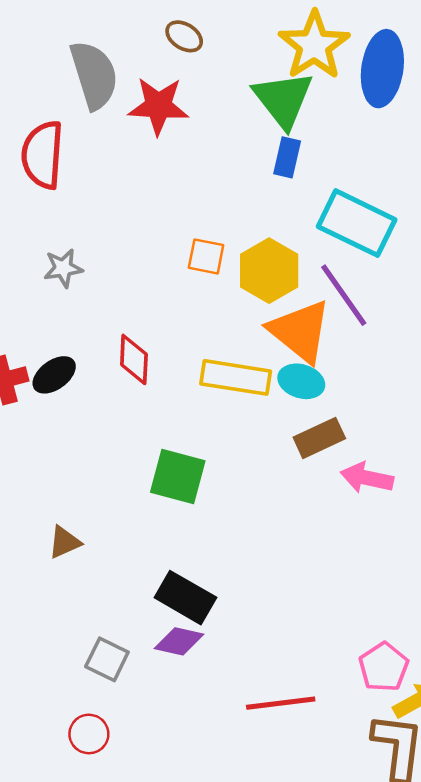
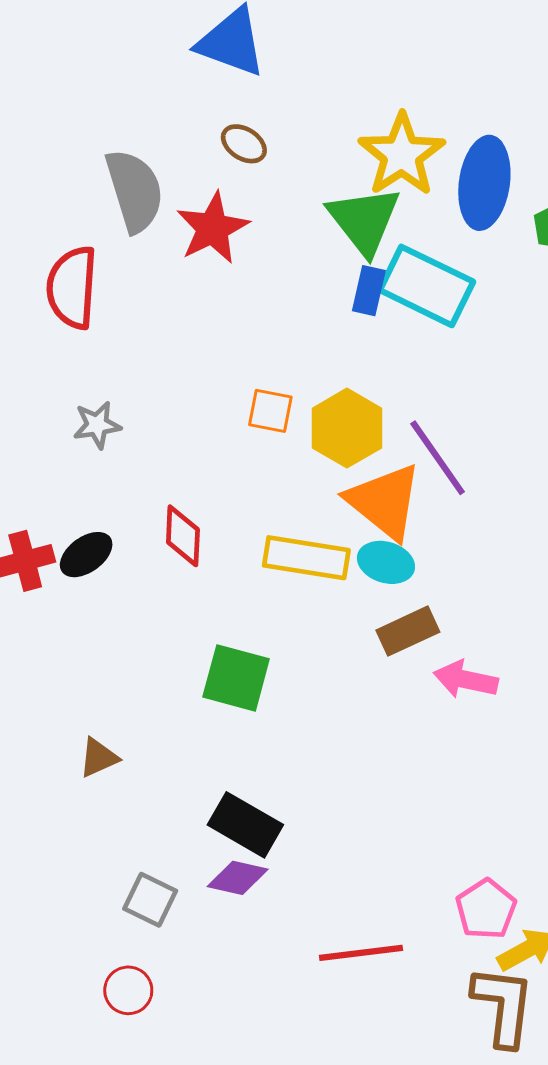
red star: (158, 106) -> (213, 228), turned -30
cyan rectangle: (357, 223) -> (427, 286), moved

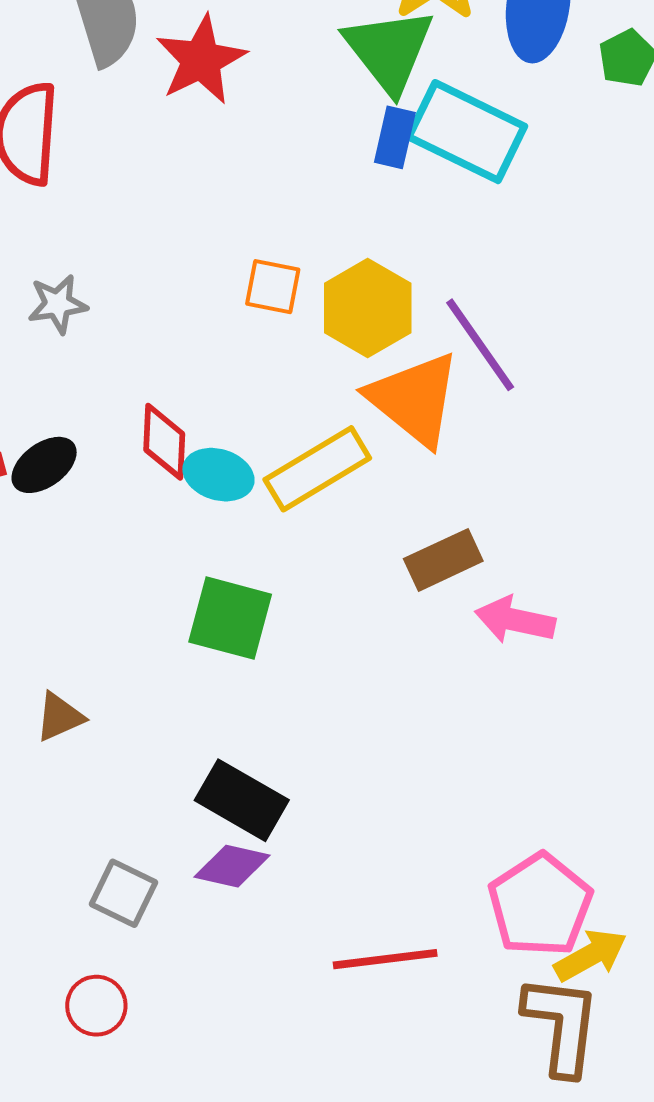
yellow rectangle: (306, 558) -> (317, 469), turned -40
cyan ellipse: (386, 562) -> (218, 475), moved
pink pentagon: (486, 909) -> (540, 905), size x1.4

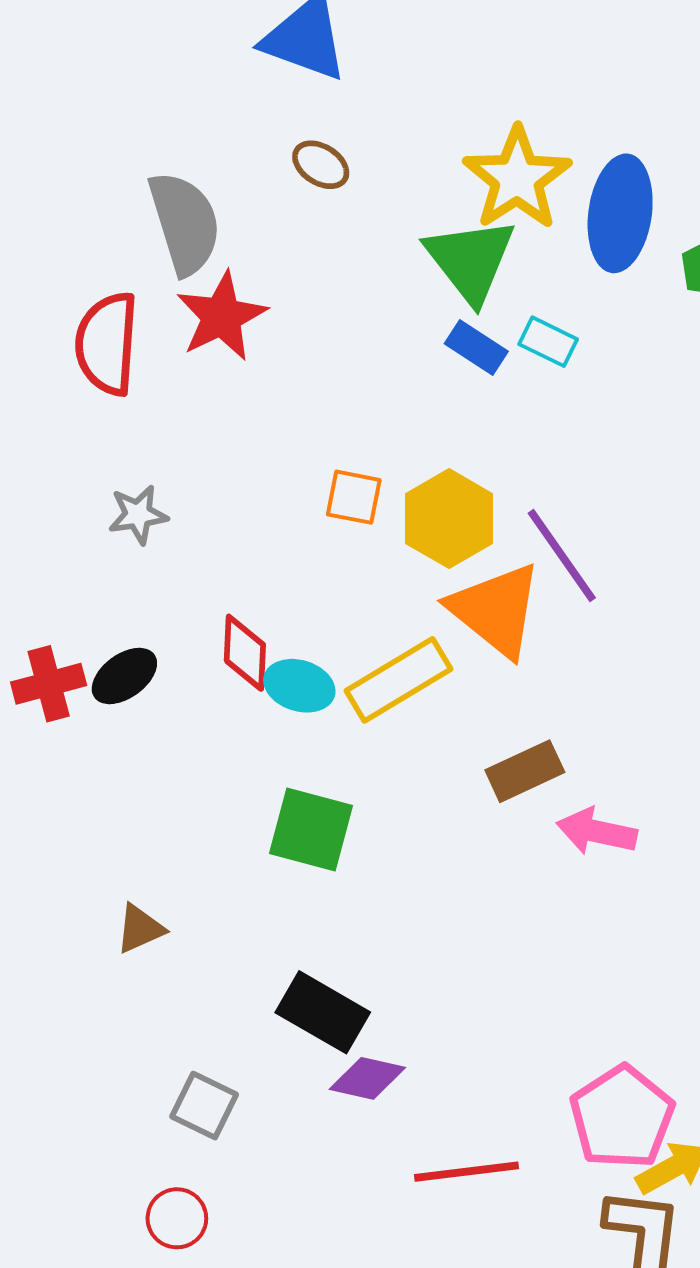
red star: (201, 60) -> (222, 316), moved
cyan rectangle: (467, 132) -> (548, 342), size x0.5
blue rectangle: (395, 137) -> (476, 347), turned -70
purple diamond: (232, 866) -> (367, 1078), moved

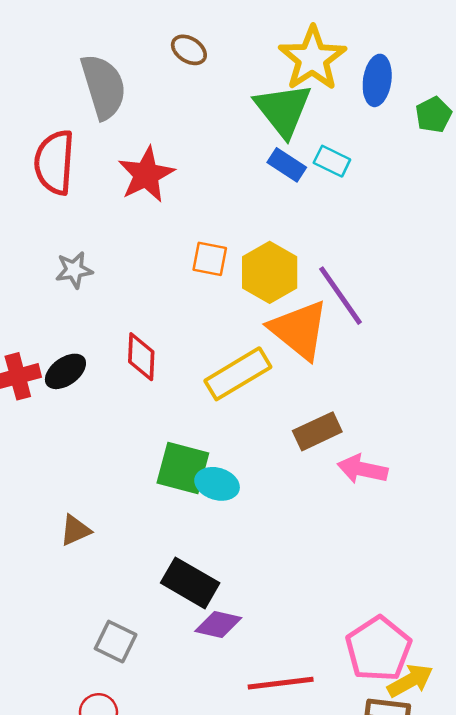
blue ellipse: (620, 213) -> (377, 80), size x0.7
red star: (222, 316) -> (146, 175), moved
cyan ellipse: (299, 686) -> (217, 484), moved

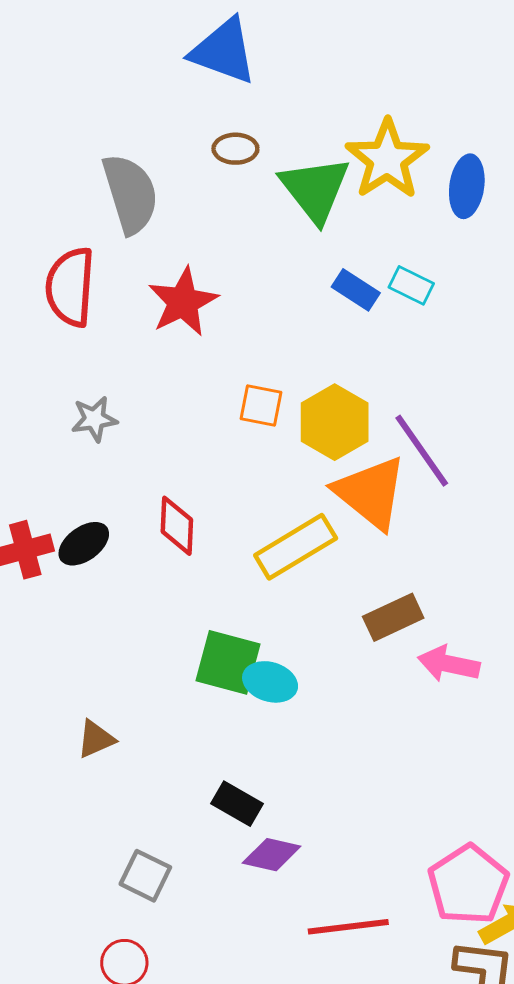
brown ellipse: (189, 50) -> (235, 149), turned -32
green triangle: (283, 110) -> (315, 189), moved
black rectangle: (190, 583) -> (237, 804), size x0.7

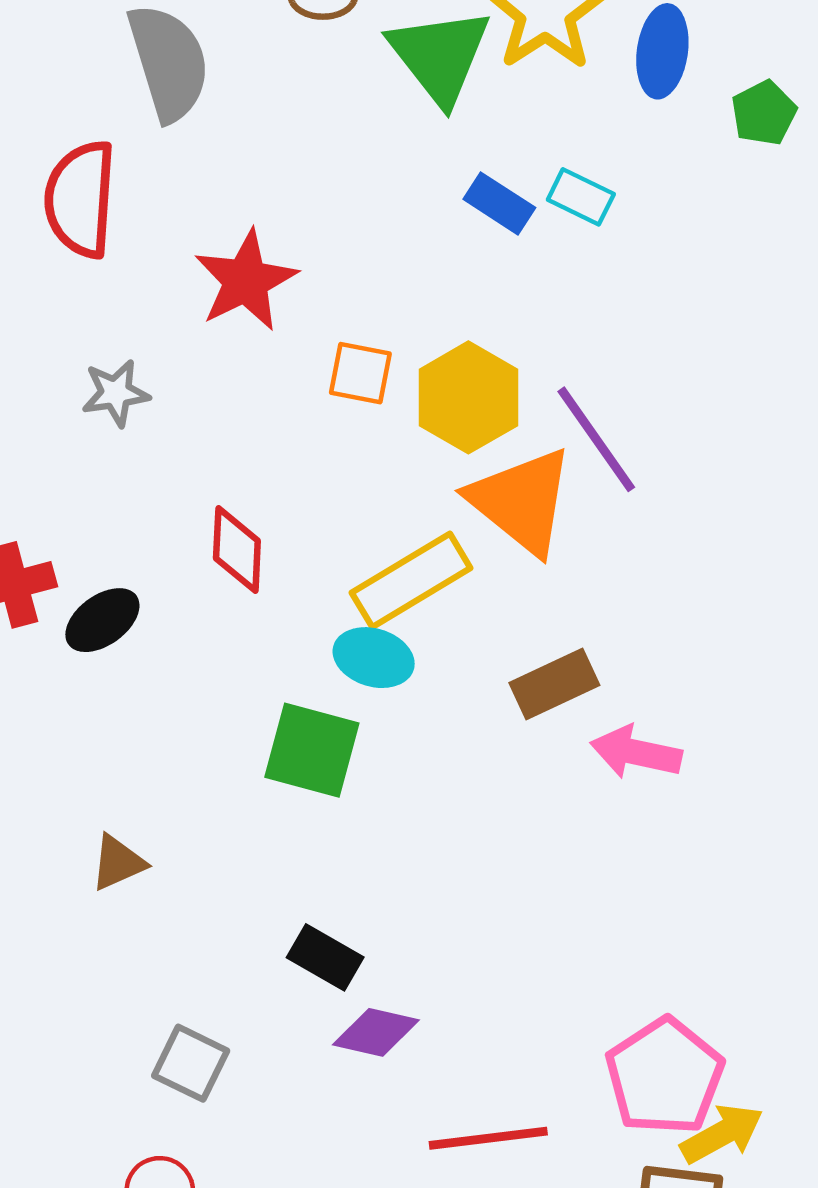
red star: (183, 302) -> (246, 281), moved
black ellipse: (84, 544) -> (102, 620), moved
cyan ellipse: (270, 682) -> (374, 658), moved

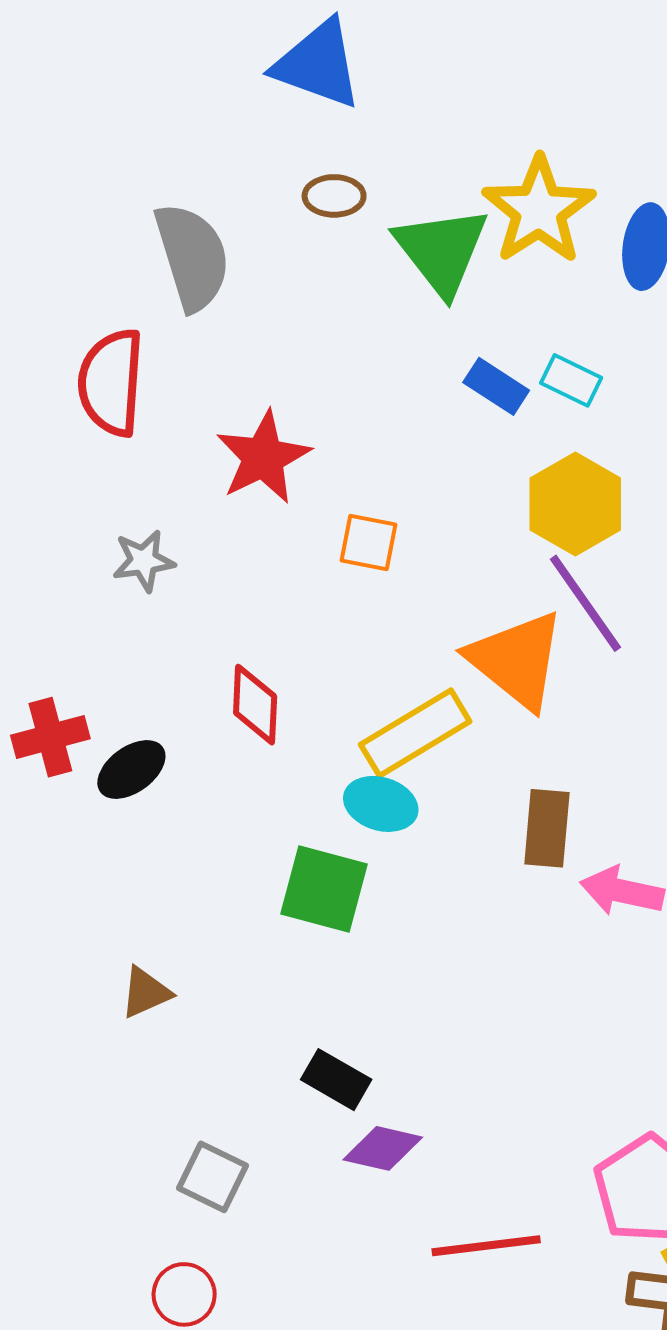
yellow hexagon: (468, 397) -> (575, 504), moved
brown rectangle: (554, 684) -> (547, 828), turned -60

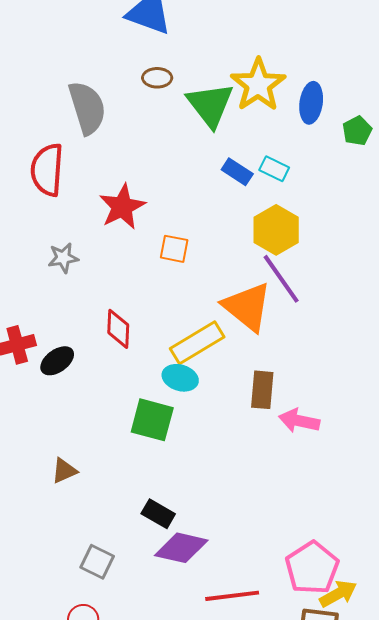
purple diamond: (383, 1148) -> (181, 548), size x1.4

